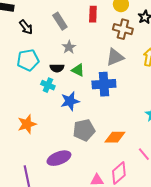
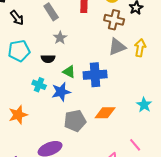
gray triangle: (115, 57) -> (117, 47), moved
green triangle: (78, 70) -> (69, 72), moved
cyan cross: (48, 85) -> (39, 85), moved
orange diamond: (115, 137) -> (105, 113), moved

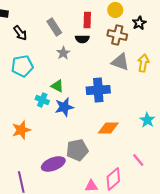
gray triangle: (117, 47) -> (120, 62), turned 42
black semicircle: (48, 59) -> (82, 39), moved
green triangle: (69, 72) -> (57, 86), moved
gray pentagon: (75, 121) -> (77, 150), moved

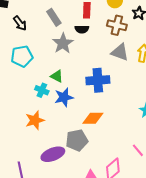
gray star: (63, 53) -> (63, 43), size x1.5
orange diamond: (108, 128) -> (93, 118), moved
orange star: (21, 130) -> (35, 120), moved

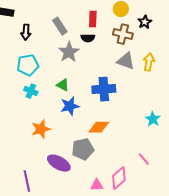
black arrow: (20, 23) -> (26, 32), turned 42
cyan cross: (42, 90) -> (31, 91), moved
purple ellipse: (53, 154) -> (59, 163), turned 50

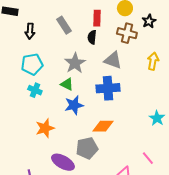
black semicircle: (88, 38) -> (92, 37), turned 96
gray star: (69, 52) -> (75, 63), moved
gray triangle: (126, 61) -> (113, 60), moved

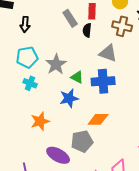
gray rectangle: (64, 25) -> (70, 18), moved
gray star: (75, 63) -> (56, 64), moved
green triangle: (67, 84) -> (77, 77), moved

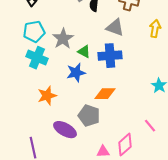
cyan cross: (30, 83) -> (37, 58), size x1.5
gray pentagon: (82, 141) -> (89, 116), turned 30

